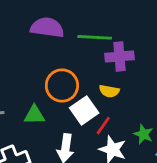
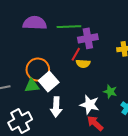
orange circle: (62, 86) -> (38, 70), moved
white square: (84, 110) -> (49, 81), moved
red line: (103, 126) -> (76, 54), moved

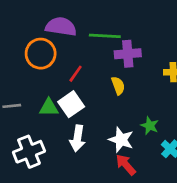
red line: (76, 54) -> (76, 74), moved
yellow semicircle: (83, 64) -> (118, 86), turned -120
orange circle: (38, 70) -> (41, 54), moved

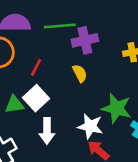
green star: (150, 126) -> (117, 108), size x1.6

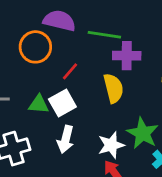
yellow semicircle: (80, 73) -> (113, 88), size x1.5
white star: (90, 126) -> (111, 145), turned 30

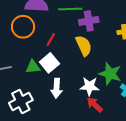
white star: (111, 145) -> (90, 86), turned 30

